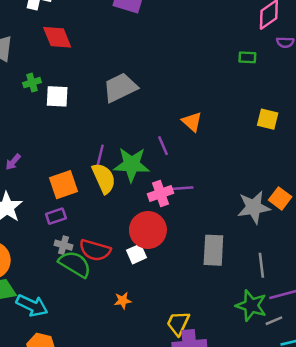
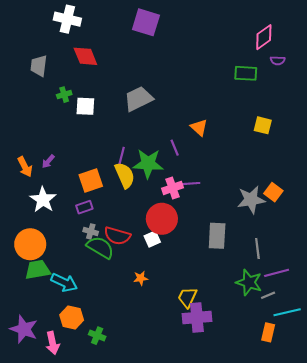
green rectangle: (247, 57) -> (246, 73), size x1.5

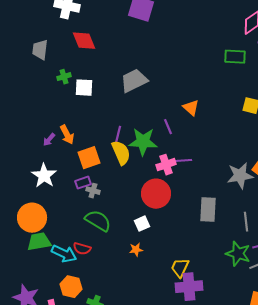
orange arrow: (25, 167) -> (67, 135), moved
gray cross: (91, 231) -> (93, 191), moved
red semicircle: (117, 236) -> (82, 249), moved, size x0.7
white square: (152, 239) -> (142, 224), moved

